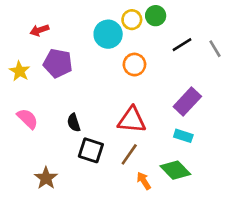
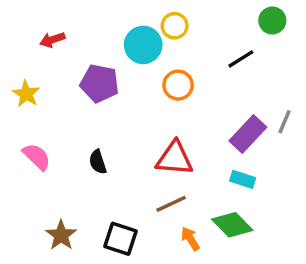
green circle: (156, 16) -> (272, 21), moved
gray line: (215, 49) -> (285, 122), moved, turned 54
purple pentagon: (58, 63) -> (100, 83), moved
black square: (91, 150) -> (120, 239), moved
brown line: (129, 154) -> (171, 204), turned 30

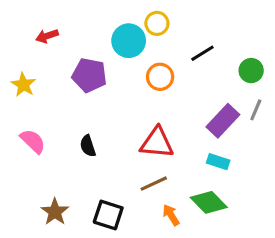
green circle: (272, 21) -> (251, 71), moved
black line: (241, 59) -> (202, 53), moved

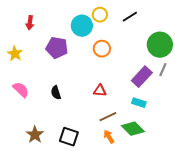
red arrow: (47, 36) -> (30, 23), turned -64
black line: (202, 53) -> (130, 17), moved
green circle: (251, 71) -> (160, 45), size x1.6
red triangle: (157, 143) -> (100, 91), size x0.6
brown line: (154, 184) -> (108, 117), moved

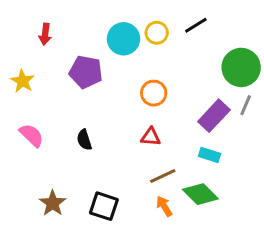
yellow circle: (100, 15) -> (157, 33), moved
orange circle: (102, 49) -> (154, 93), moved

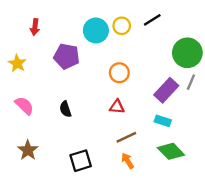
green diamond: (200, 194) -> (171, 151), moved
brown star: (53, 203) -> (28, 150), moved
black square: (104, 206) -> (81, 161), turned -35

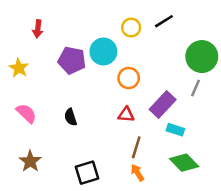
cyan circle: (96, 30) -> (103, 52), moved
gray line: (191, 82) -> (195, 88), moved
purple rectangle: (166, 90) -> (163, 104), moved
brown line: (126, 137) -> (136, 147), turned -48

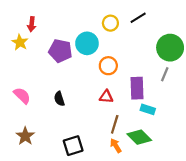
yellow star: (19, 68) -> (20, 42), moved
purple rectangle: (163, 104) -> (137, 88), turned -45
green diamond: (184, 163) -> (139, 137), moved

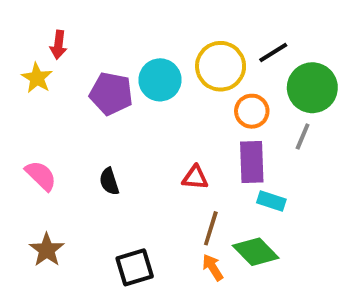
black line: (138, 18) -> (273, 53), moved
yellow circle: (110, 23) -> (221, 66), moved, size x1.6
orange circle: (108, 66) -> (252, 111), moved

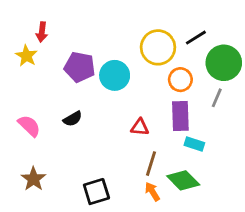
cyan circle: (160, 80) -> (115, 75), moved
black semicircle: (109, 181) -> (73, 119), moved, turned -102

